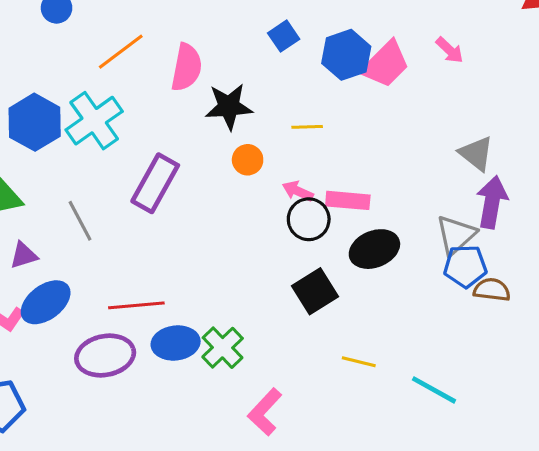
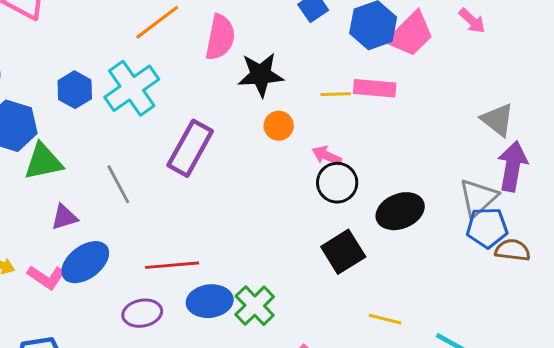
blue hexagon: (35, 122) -> (75, 90), size x0.7
pink rectangle: (348, 200) -> (375, 88), moved
purple ellipse: (105, 356) -> (142, 313), size x0.7

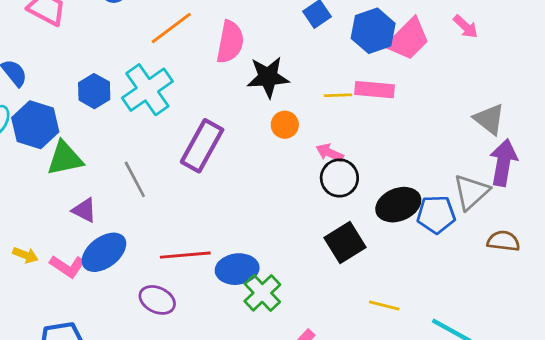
purple triangle: (64, 217) -> (84, 210), turned 44
blue pentagon: (487, 228) -> (436, 214), moved
blue ellipse: (210, 301) -> (237, 269), moved
purple ellipse: (142, 313) -> (157, 300), turned 36

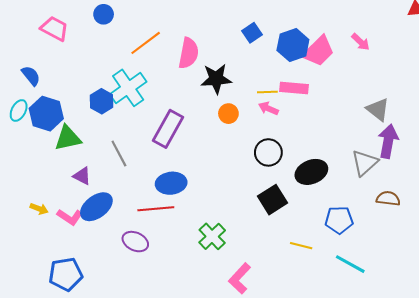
blue hexagon: (94, 91) -> (102, 101), moved
pink arrow: (330, 153) -> (268, 108), moved
blue pentagon: (436, 214) -> (339, 220), moved
blue ellipse: (237, 269) -> (171, 183), moved

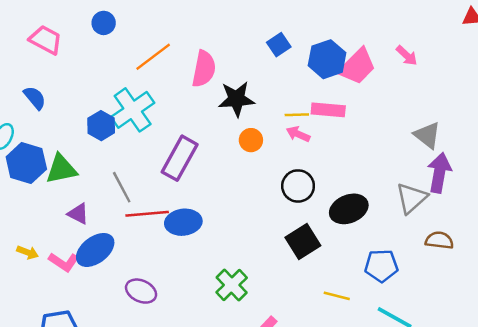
blue semicircle: (31, 76) -> (35, 98), moved
blue hexagon: (46, 114) -> (26, 163), moved
red line: (156, 209) -> (147, 214), moved

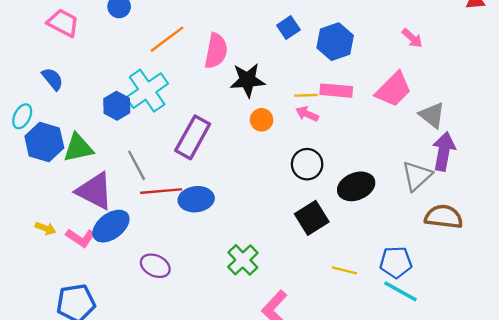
pink trapezoid: (357, 66) -> (393, 89), moved
purple triangle: (78, 214) -> (95, 191), size x1.8
brown semicircle: (439, 240) -> (444, 217), size x1.4
blue pentagon: (381, 266) -> (396, 262), moved

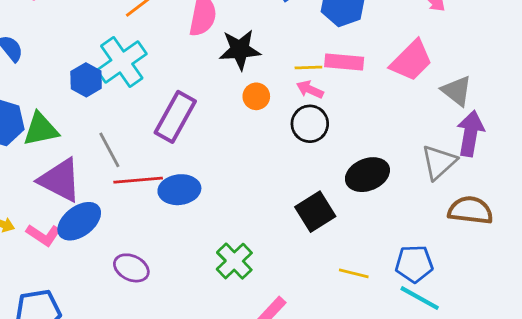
black circle: (307, 164) -> (310, 124), moved

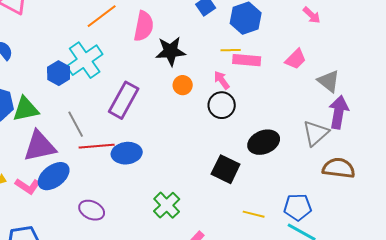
pink trapezoid: (411, 61) -> (296, 59), size x0.7
yellow line: (308, 68) -> (231, 50), moved
pink arrow: (310, 89) -> (222, 80), turned 30
purple triangle: (60, 180) -> (40, 146), turned -39
black square: (315, 212) -> (226, 169), turned -32

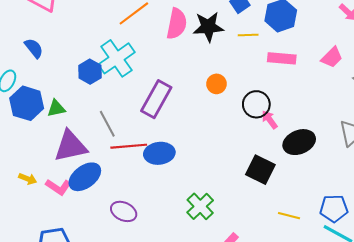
yellow line: (231, 50) -> (248, 35), moved
black star: (171, 51) -> (208, 27), moved
pink arrow: (222, 80) -> (270, 120), moved
green triangle: (26, 109) -> (56, 108), size x0.7

